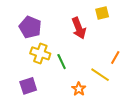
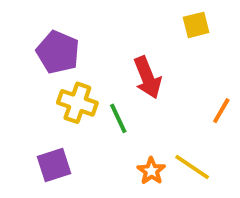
red arrow: (79, 28) -> (147, 78), moved
yellow line: (100, 75) -> (192, 167), moved

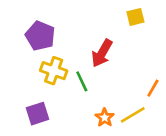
red arrow: (147, 78) -> (102, 53), turned 52
orange line: (221, 111) -> (153, 88), moved
yellow line: (192, 167) -> (133, 115), turned -65

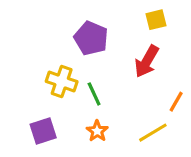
purple pentagon: (40, 36) -> (91, 38), moved
red arrow: (102, 53) -> (147, 61), moved
orange star: (105, 118) -> (97, 131), moved

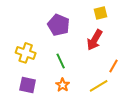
yellow cross: (62, 82) -> (26, 53), moved
purple square: (43, 131) -> (28, 85), turned 30

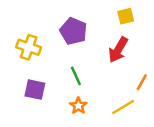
yellow cross: (26, 53) -> (29, 47), moved
purple square: (28, 85) -> (35, 90), moved

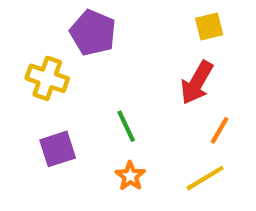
purple pentagon: (73, 31) -> (93, 33), moved
orange line: (142, 82) -> (220, 130), moved
purple square: (35, 90) -> (58, 149), turned -30

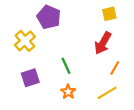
yellow cross: (47, 78) -> (25, 41), turned 30

